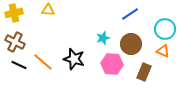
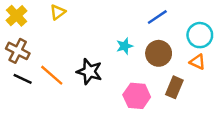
yellow triangle: (48, 10) -> (58, 12), turned -40
yellow cross: (14, 13) -> (17, 16), turned -30
pink hexagon: (112, 64) -> (137, 96), moved

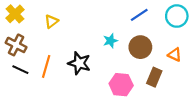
yellow triangle: (58, 12) -> (51, 21), moved
cyan circle: (200, 35) -> (177, 16), moved
orange line: (52, 75) -> (46, 66), turned 65

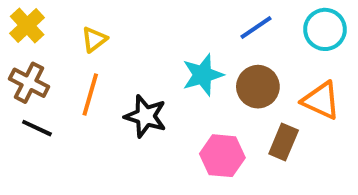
cyan star: (110, 41) -> (203, 75), size x1.5
orange triangle: (175, 55) -> (321, 100), size x1.5
orange line: (46, 66) -> (90, 95), moved

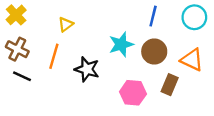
blue line: (256, 27) -> (153, 16), turned -42
yellow triangle: (94, 39) -> (66, 24), moved

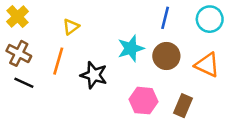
brown rectangle: (170, 85) -> (183, 106), moved

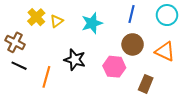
yellow cross: (17, 17) -> (36, 17), moved
cyan star: (131, 48) -> (92, 23), moved
orange line: (58, 61) -> (46, 77), moved
pink hexagon: (144, 101) -> (114, 67), moved

